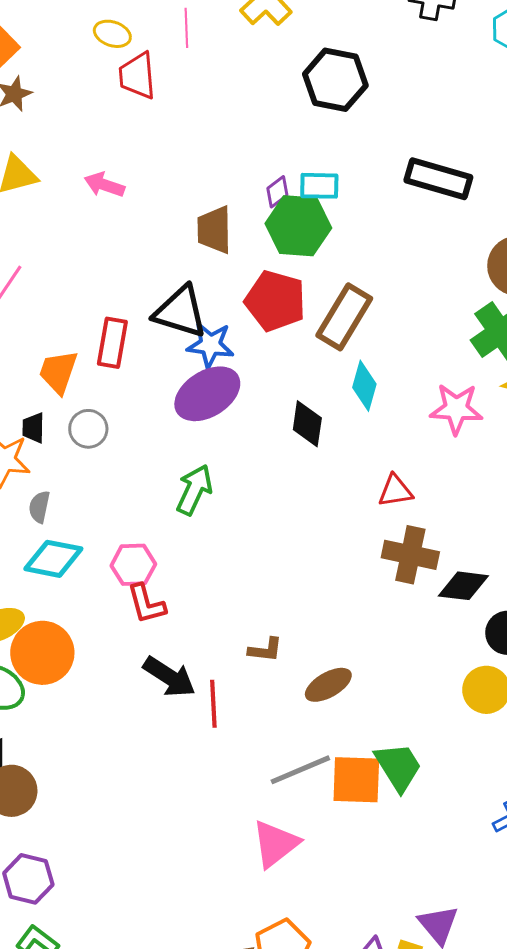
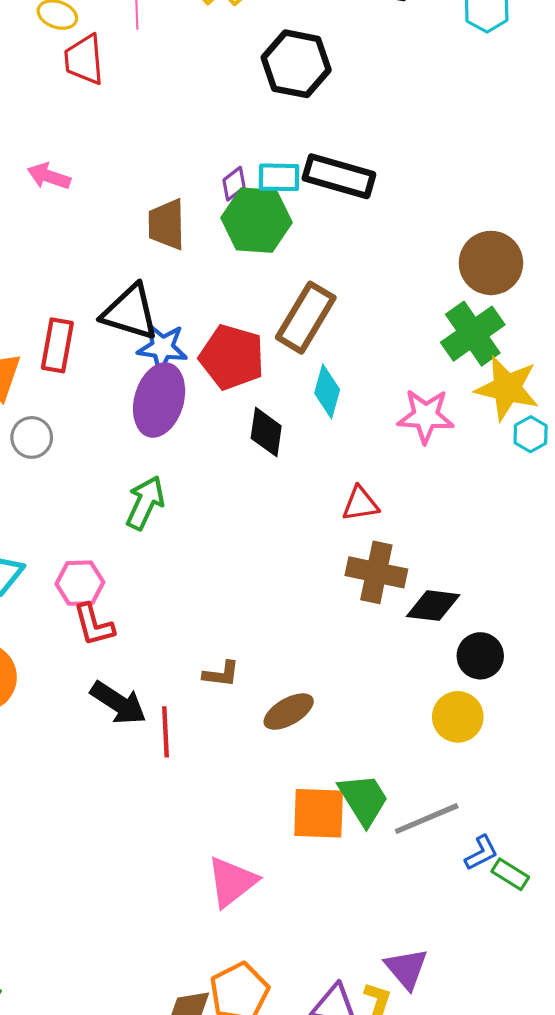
black rectangle: (438, 179) -> (339, 176), moved
red pentagon: (275, 301) -> (232, 357), moved
purple ellipse: (207, 394) -> (159, 400), turned -42
gray line: (300, 770) -> (427, 819), moved

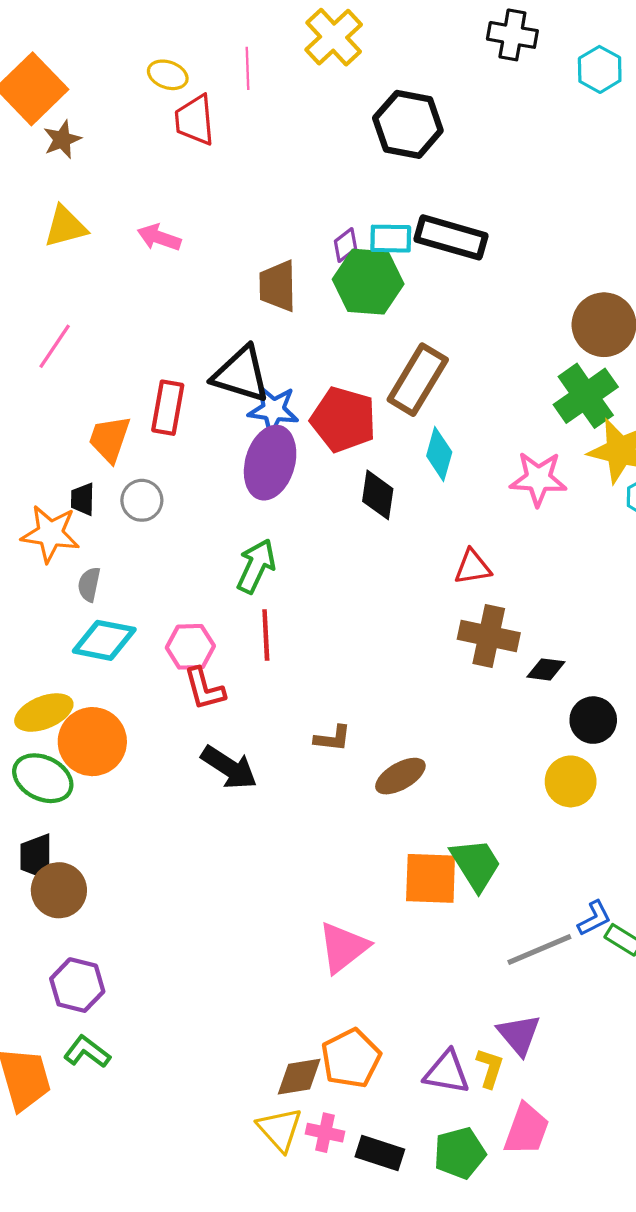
black diamond: (433, 606) -> (546, 669), size x0.7
red line: (165, 732) -> (266, 635), moved
gray line: (427, 819) -> (539, 949), moved

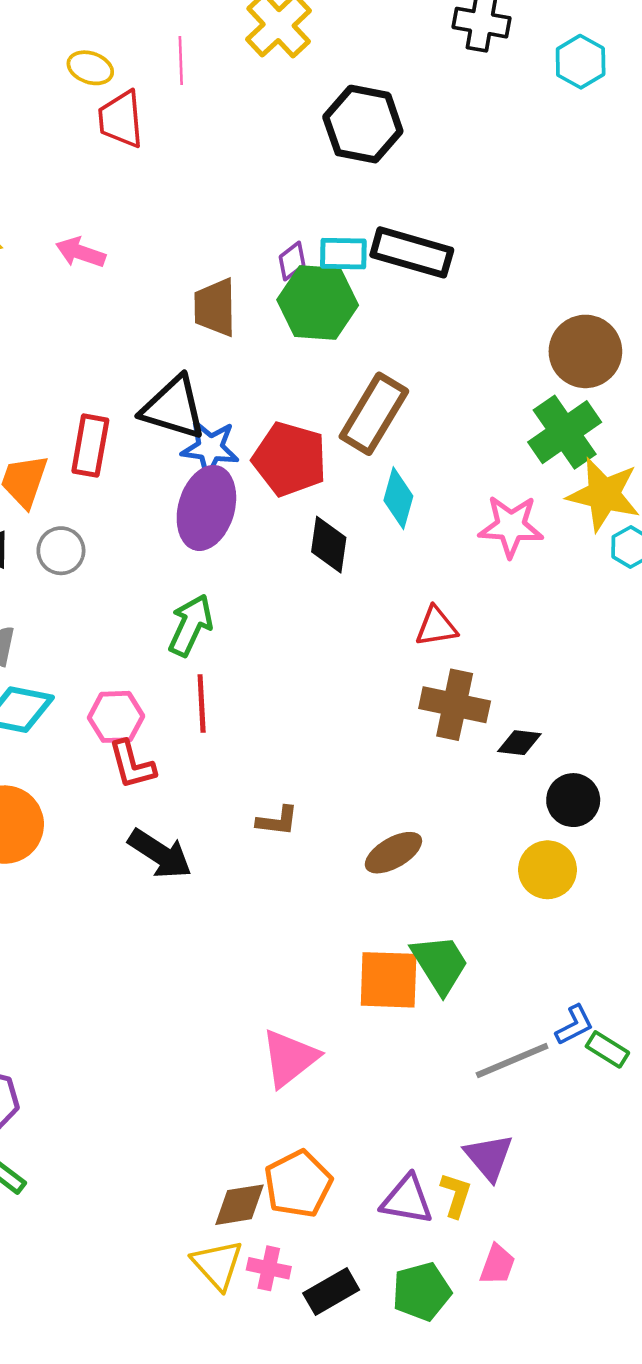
brown ellipse: (400, 776) -> (393, 853), moved
pink trapezoid: (526, 1129) -> (497, 1265), size x0.7
black rectangle: (380, 1153) -> (331, 1292), turned -48

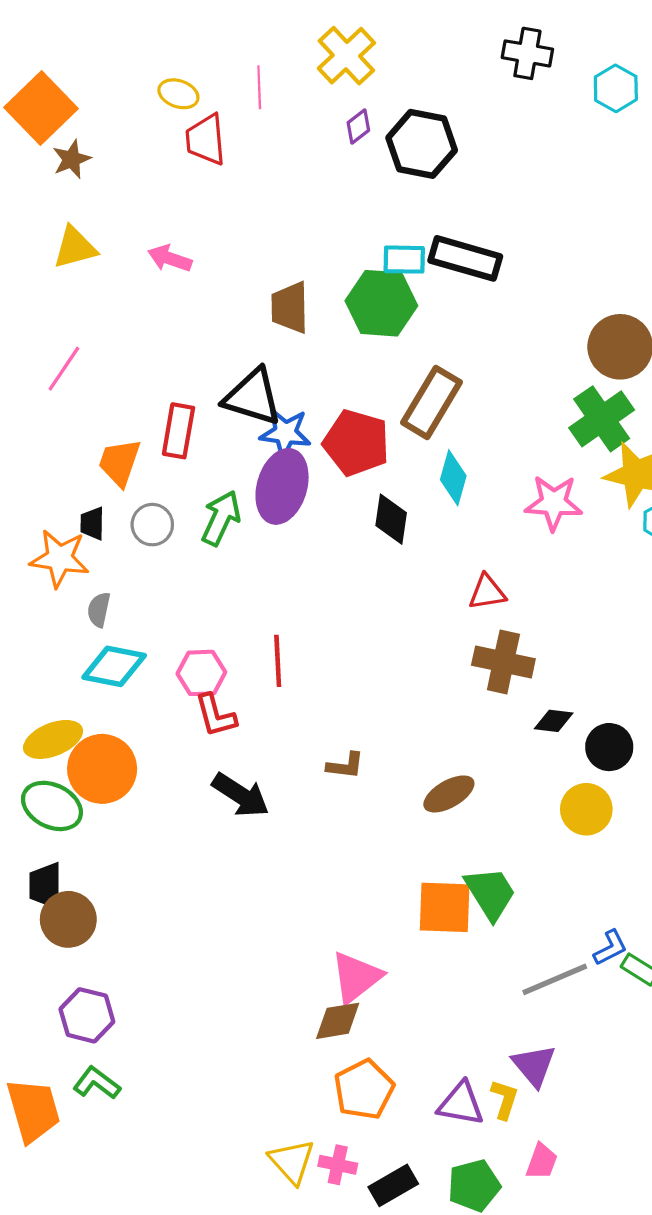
purple diamond: (292, 261) -> (358, 127), moved
green arrow: (191, 625) -> (221, 518), moved
black diamond: (519, 743) -> (554, 721), moved
brown diamond: (239, 1205) -> (338, 1021), moved

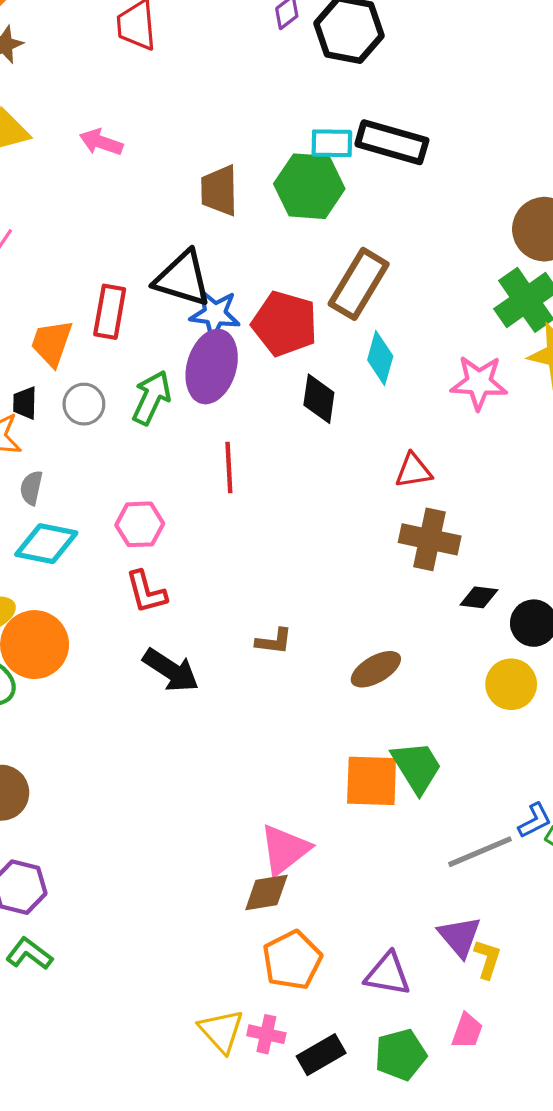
red line: (278, 661) -> (229, 467), moved
pink hexagon: (201, 673) -> (140, 524), moved
yellow L-shape: (505, 1099) -> (488, 959), moved

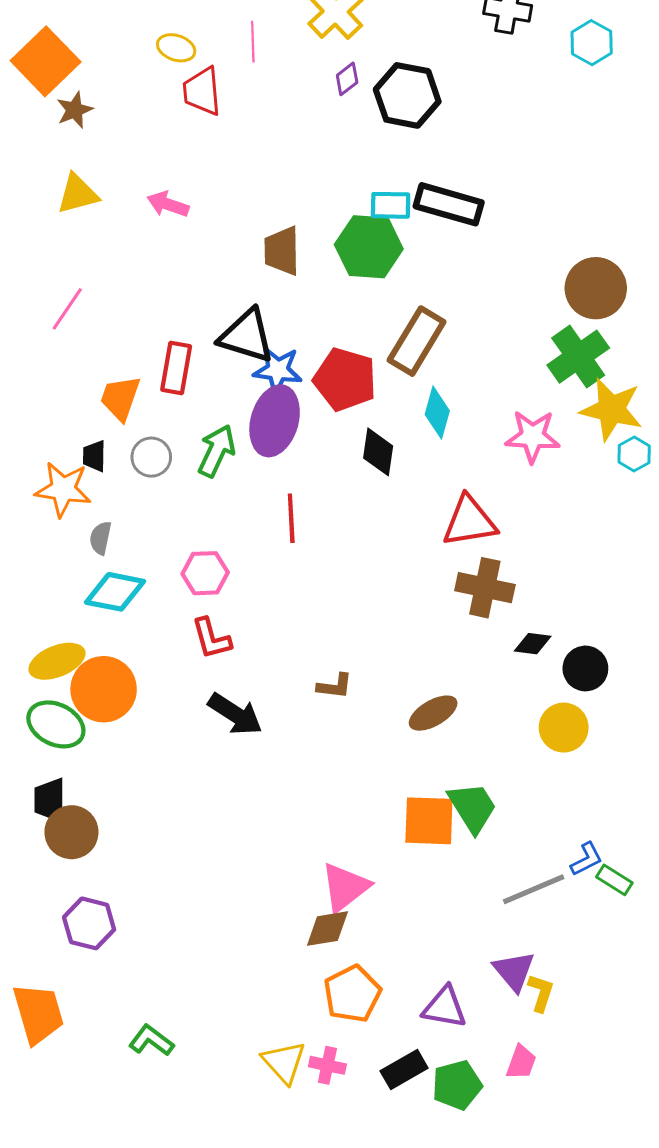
red triangle: (413, 471) -> (469, 521), size x1.5
green L-shape: (29, 954) -> (151, 1040), moved
black rectangle: (321, 1055) -> (404, 1069), moved

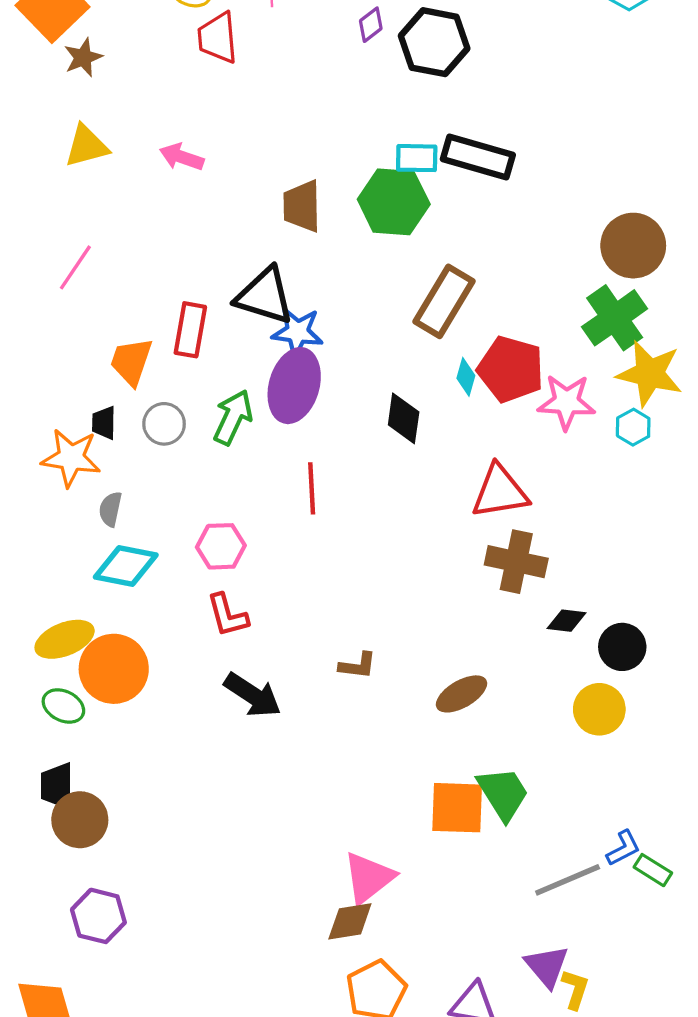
red pentagon: (345, 379) -> (511, 369), moved
cyan diamond: (437, 413) -> (466, 377), size x0.7
cyan hexagon: (634, 454) -> (633, 427), moved
green ellipse: (56, 724) -> (63, 706), size x0.7

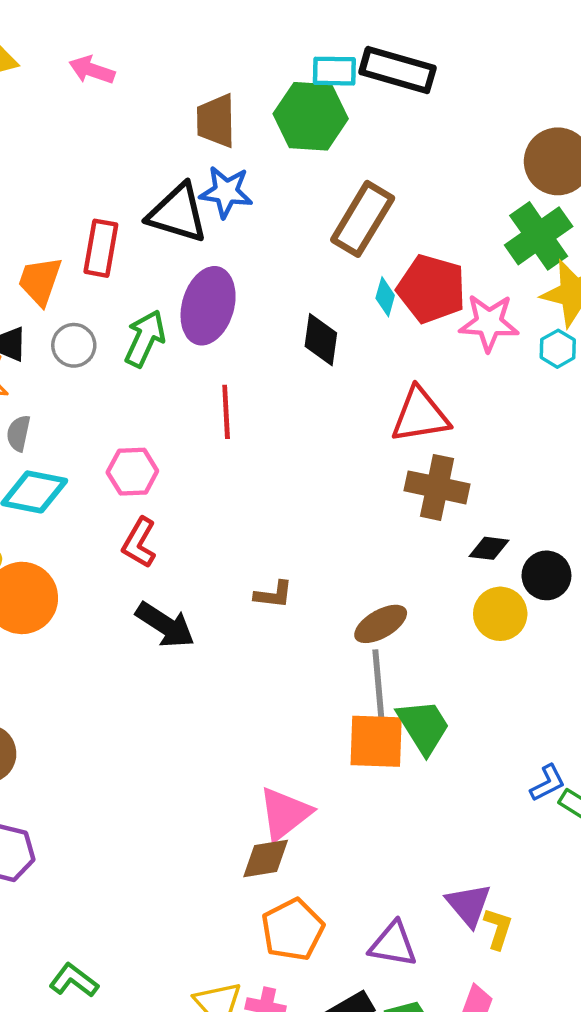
blue star: (297, 332) -> (226, 192), moved
red L-shape: (227, 615) -> (139, 543), turned 45
yellow circle: (599, 709) -> (500, 614), moved
gray line: (568, 880) -> (378, 685), moved, turned -72

